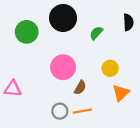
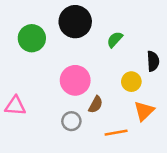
black semicircle: (128, 22) -> (153, 61), moved
gray circle: (60, 111) -> (71, 121), moved
orange line: (82, 111) -> (116, 133), moved

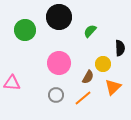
brown semicircle: (96, 105) -> (88, 77), moved
orange line: (116, 133) -> (83, 98), moved, turned -30

